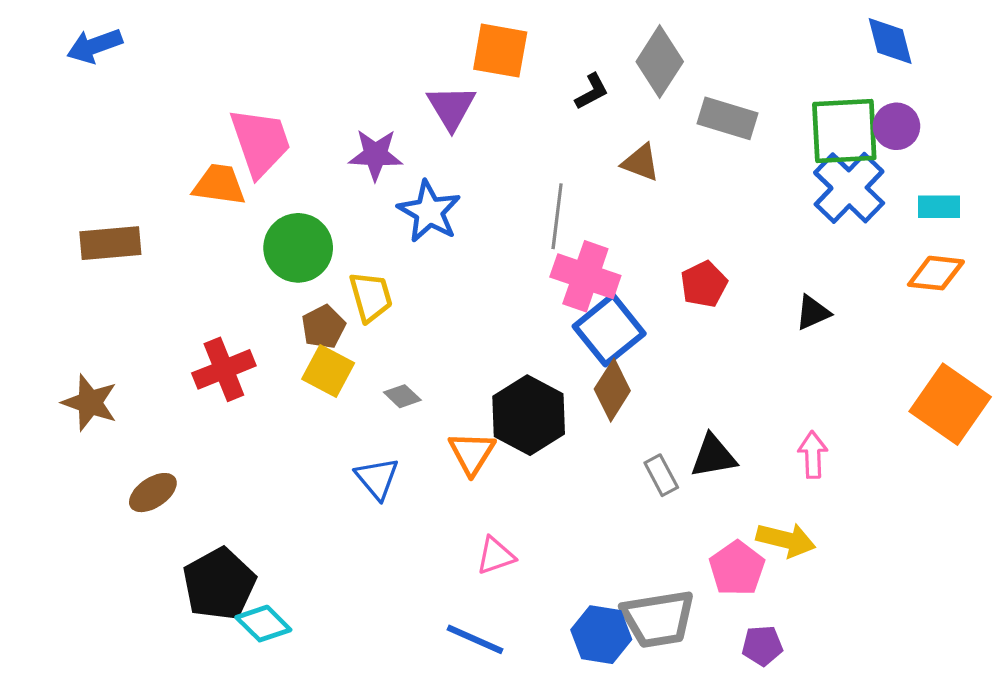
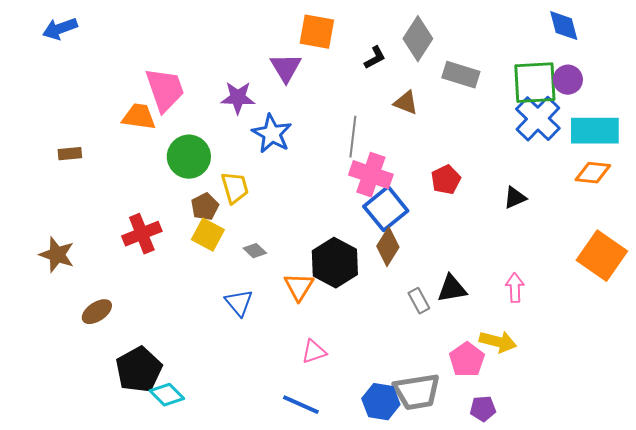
cyan rectangle: (939, 207) -> (595, 131), size x1.8
brown rectangle: (110, 243) -> (70, 154), size x0.6

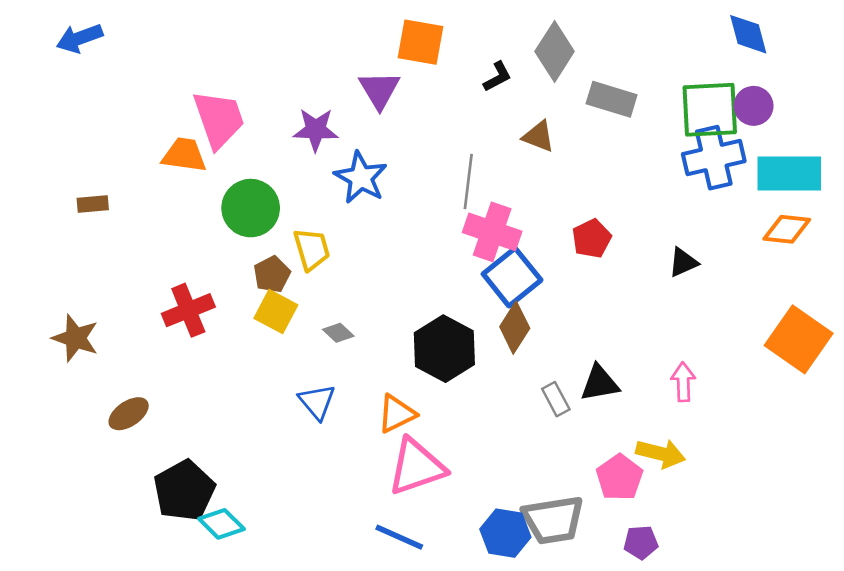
blue cross: (538, 119) -> (714, 158), turned 33
orange triangle: (299, 287) -> (397, 414), moved, turned 32
pink triangle: (314, 352) -> (417, 467), size x1.8

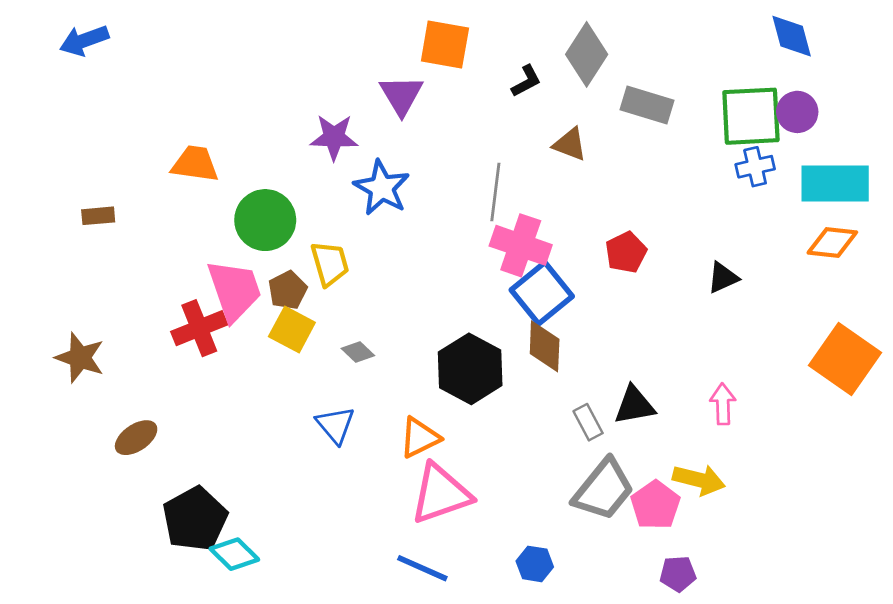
pink trapezoid: (219, 119) -> (234, 290), moved
blue cross: (714, 158) -> (755, 167), size x0.6
brown diamond: (515, 327) -> (545, 346), turned -30
gray trapezoid: (553, 520) -> (604, 490), moved, turned -42
blue hexagon: (505, 533) -> (535, 564), size x0.7

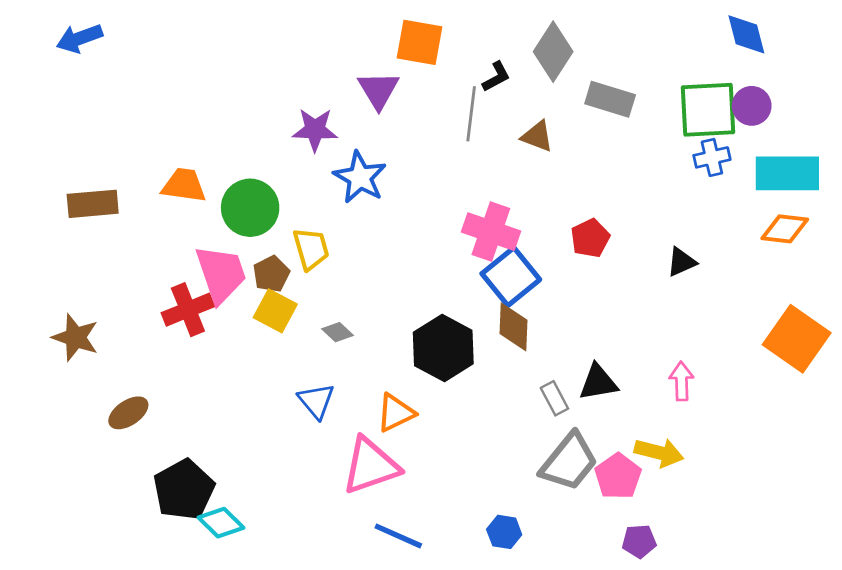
orange trapezoid: (195, 164) -> (184, 185), moved
gray line: (495, 192) -> (471, 114), moved
brown rectangle: (98, 216) -> (93, 204), size x1.6
pink triangle: (441, 494) -> (371, 466), moved

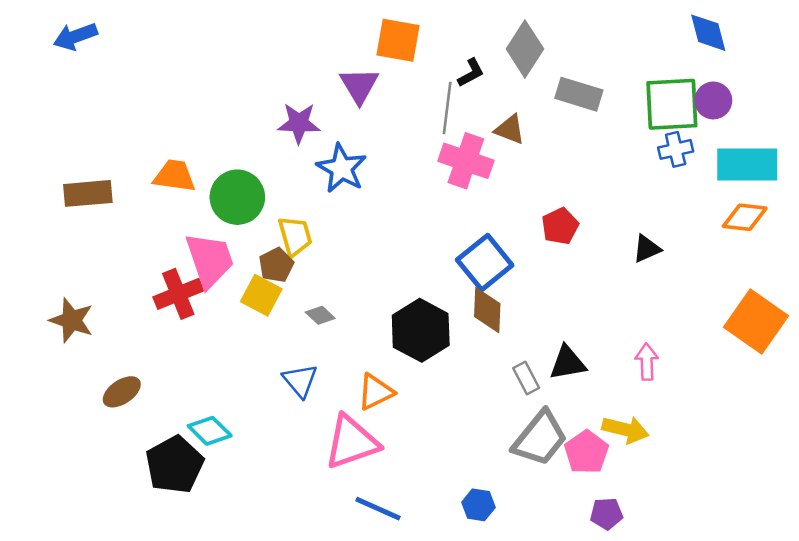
pink cross: (491, 232) -> (466, 161), moved
brown pentagon: (271, 274) -> (276, 265), moved
cyan diamond: (221, 523) -> (210, 431), moved

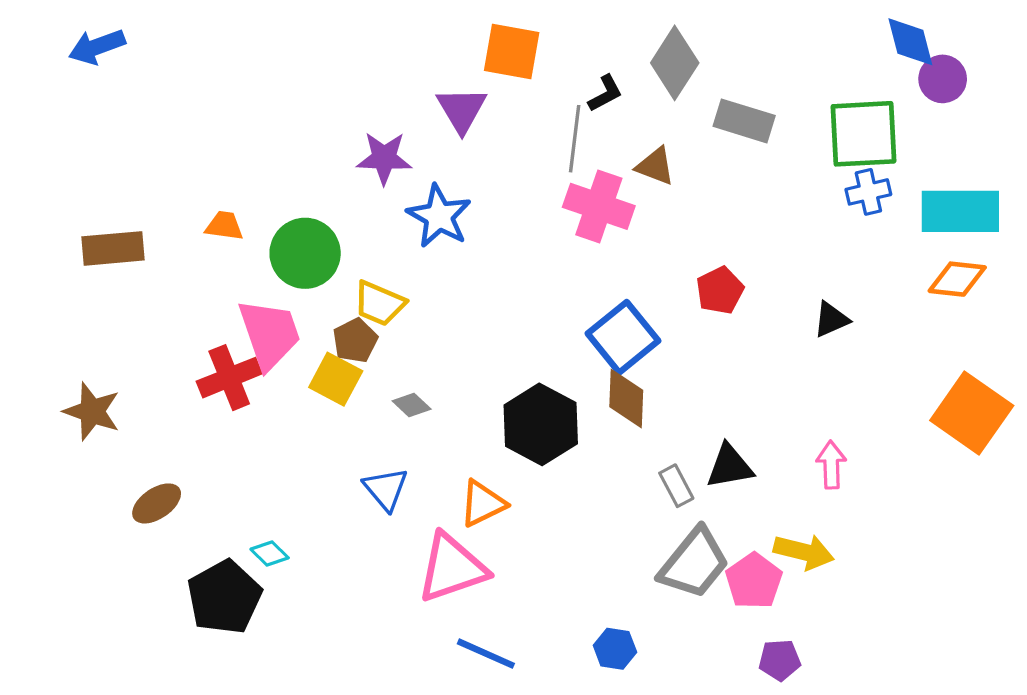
purple circle: (713, 100) -> (943, 79), moved
orange trapezoid: (175, 176) -> (224, 226), size x0.7
yellow trapezoid: (295, 236) -> (379, 303), turned 129
cyan diamond: (210, 431) -> (270, 553), size x0.7

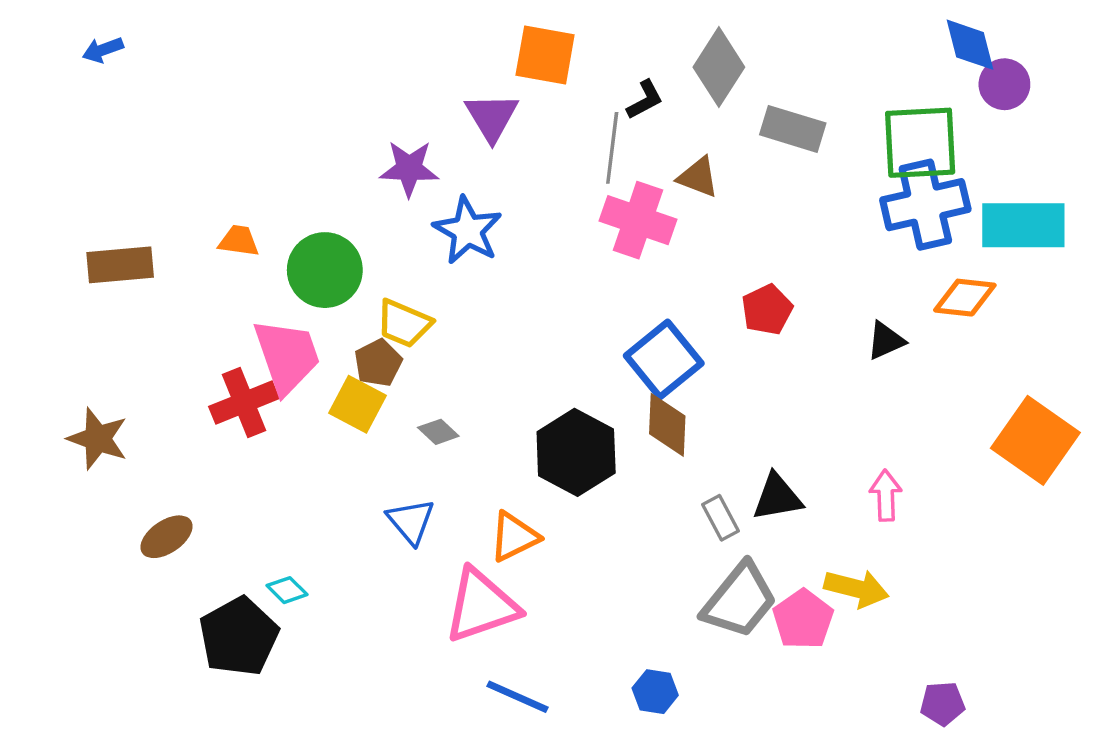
blue arrow: (97, 47) -> (103, 50), size x0.7
blue cross: (868, 192) -> (925, 205), size x1.8
orange diamond: (957, 279) -> (965, 298), moved
purple pentagon: (780, 660) -> (942, 704), moved

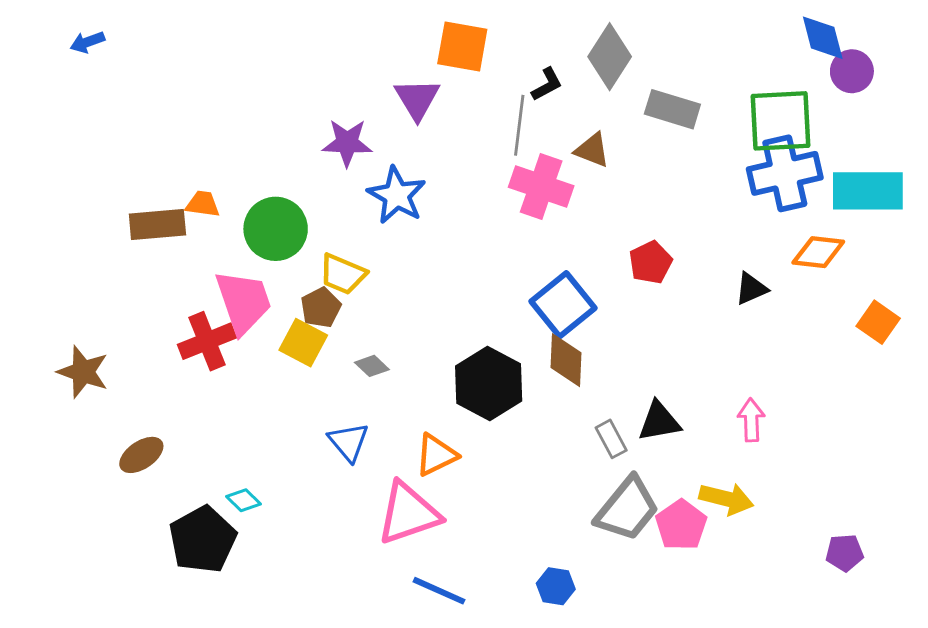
brown rectangle: (120, 265) -> (157, 224), moved
orange square: (1035, 440) -> (878, 322), moved, size x0.6
purple pentagon: (942, 704) -> (845, 553), moved

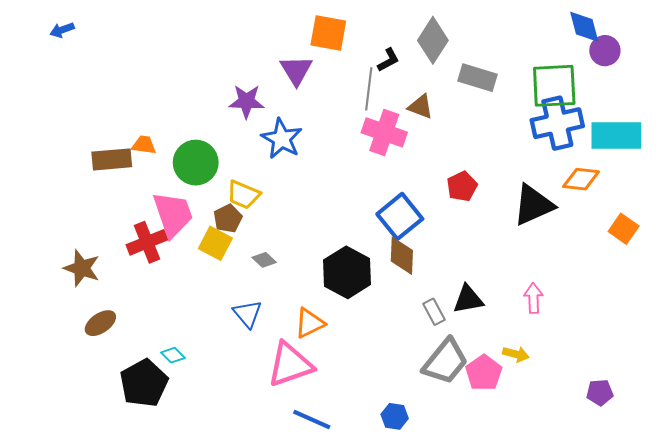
black triangle: (751, 289) -> (533, 205), size x1.8
brown star: (83, 372) -> (82, 268), moved
yellow arrow: (726, 499) -> (516, 354), size x0.7

